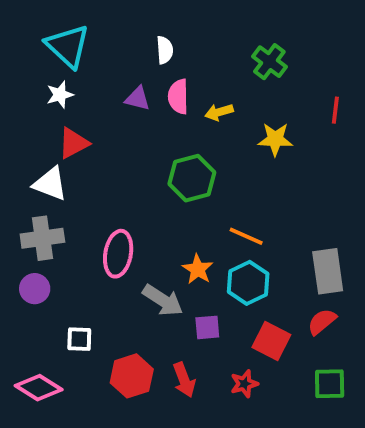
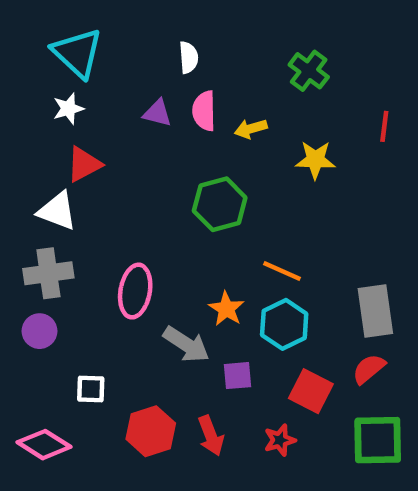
green square: (330, 384) -> (378, 440), size x1.4

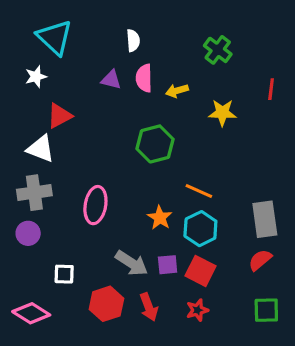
white star: (68, 109) -> (36, 77), moved
gray arrow: (186, 344) -> (132, 263), moved
red square: (311, 391) -> (200, 271), moved
green square: (378, 440) -> (266, 310), size x0.7

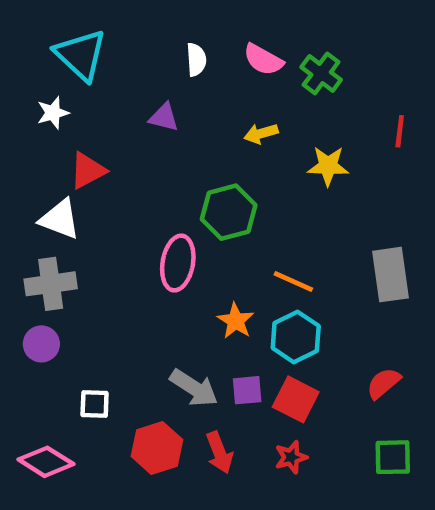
pink semicircle: (144, 78) -> (263, 60), moved, turned -60
pink ellipse: (95, 205) -> (178, 263), moved
gray rectangle: (265, 219) -> (390, 275), moved

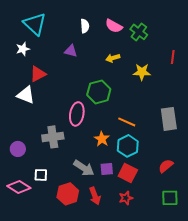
gray cross: (51, 284) -> (53, 137), moved
pink diamond: (46, 462) -> (19, 187), moved

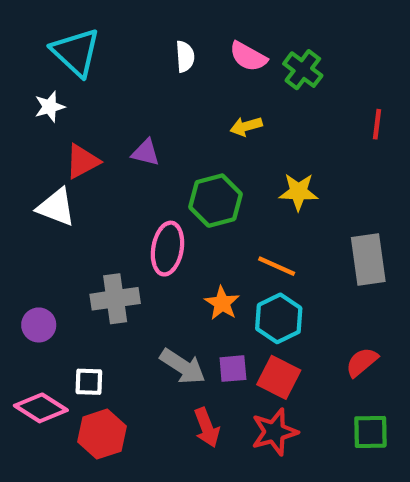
purple triangle: (71, 51) -> (146, 153), moved
yellow star: (142, 72) -> (298, 192), moved
red hexagon: (68, 194) -> (102, 434), moved
red star: (126, 198) -> (274, 432), size x1.5

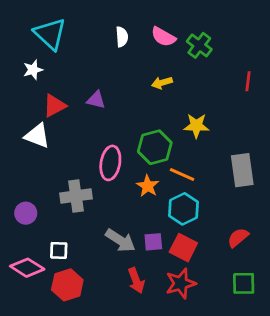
green hexagon: (215, 201) -> (155, 147), moved
orange star: (222, 303) -> (148, 186), moved

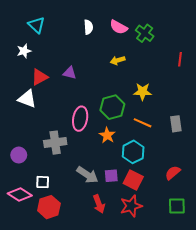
cyan triangle: (50, 34) -> (36, 25), size x0.7
gray rectangle: (242, 170) -> (176, 124), size x0.7
orange line: (182, 174) -> (143, 123), moved

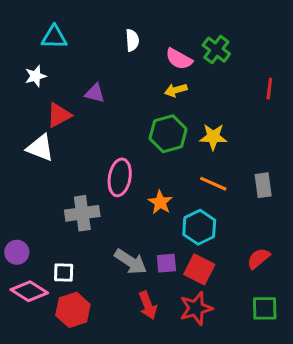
cyan triangle: (36, 25) -> (54, 37), turned -42
pink semicircle: (119, 27) -> (179, 59), moved
purple triangle: (70, 73) -> (95, 93), moved
green hexagon: (112, 107) -> (168, 134), moved
purple circle: (19, 155) -> (17, 252), moved

